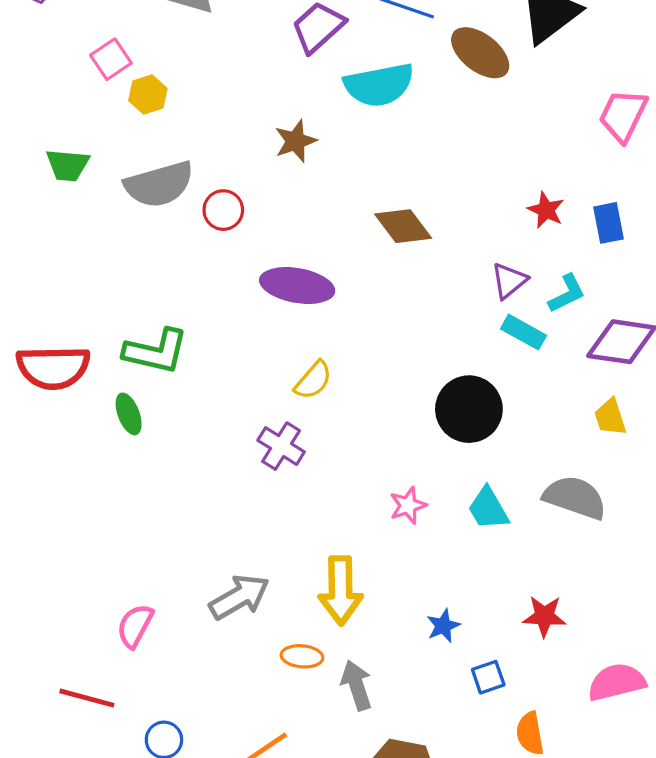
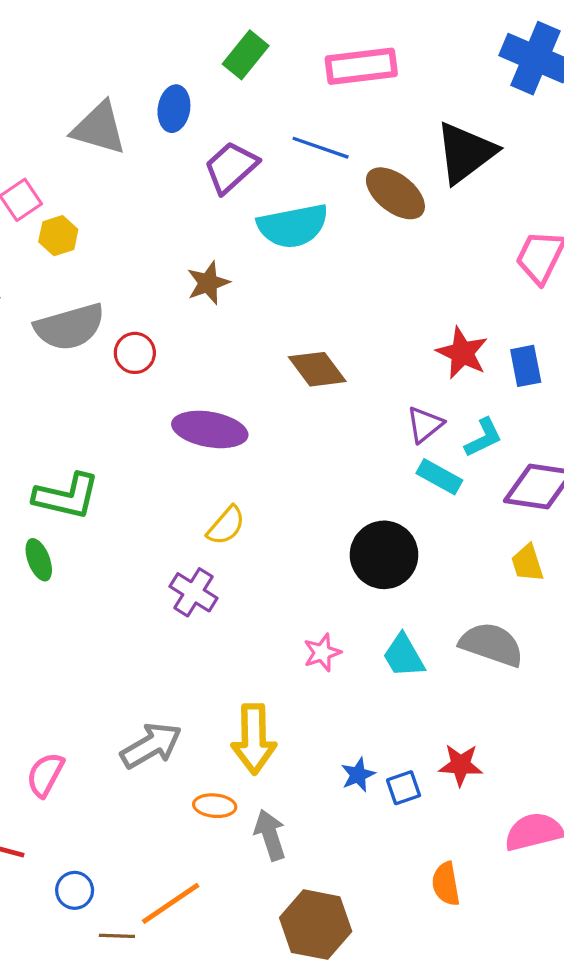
red star: (546, 210) -> (462, 353), size x1.4
blue square: (488, 677) -> (404, 788), moved

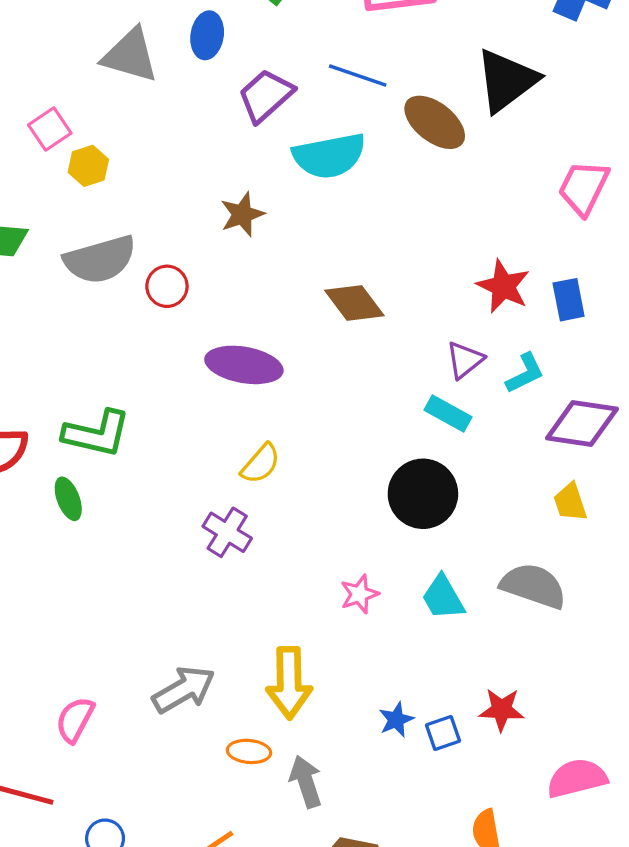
cyan rectangle: (439, 477) -> (448, 413), moved

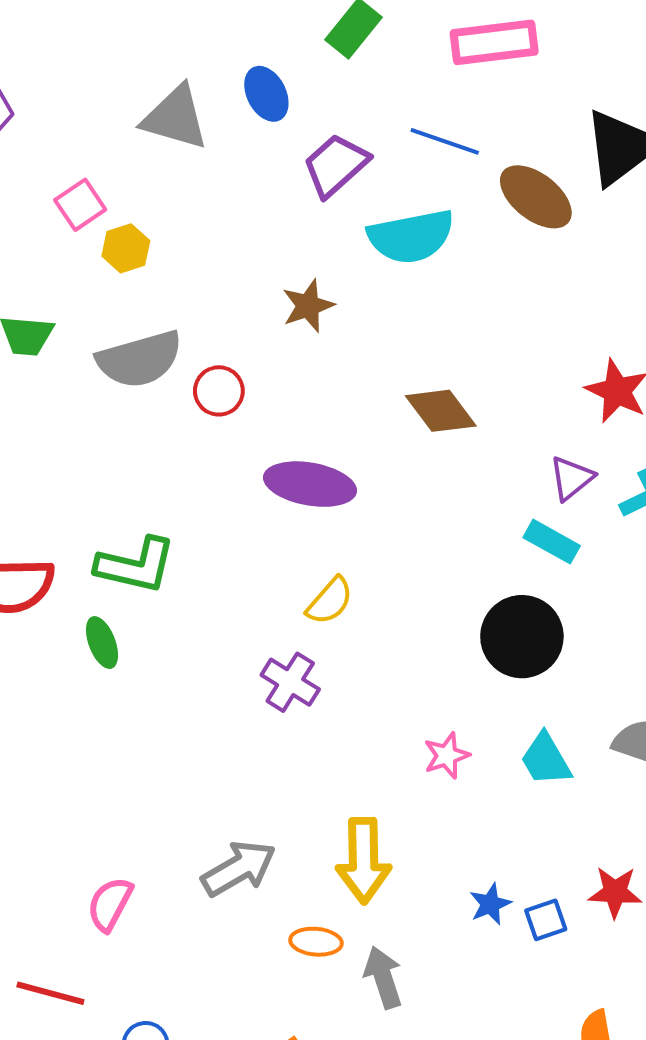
blue ellipse: (207, 35) -> (266, 94), turned -36

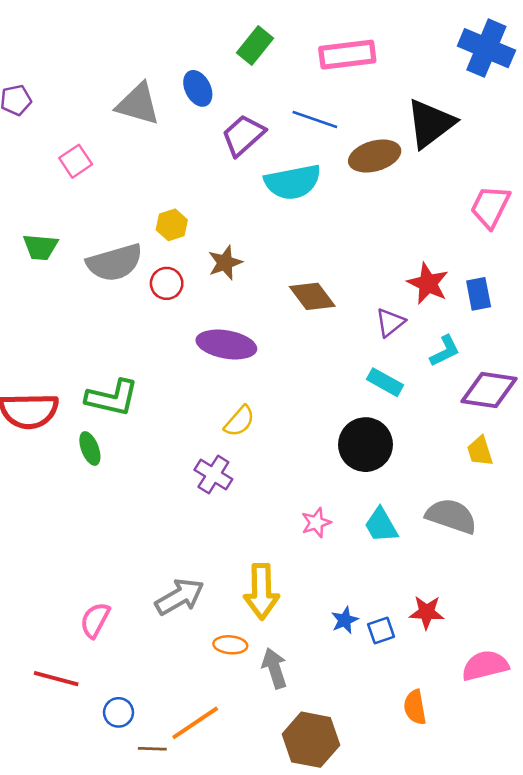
brown ellipse: (536, 197) -> (375, 156), turned -54
yellow hexagon: (126, 248) -> (172, 225), moved
brown star: (308, 306) -> (225, 263), moved
purple triangle: (571, 478) -> (390, 322), moved

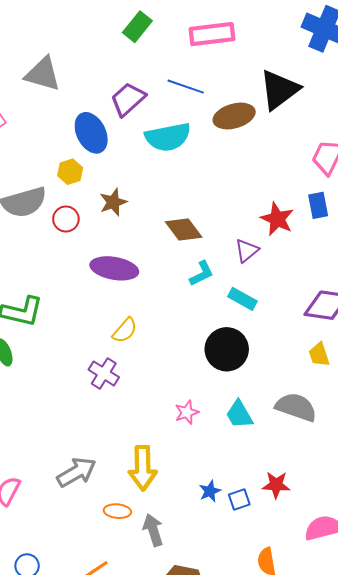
blue ellipse: (198, 88) -> (91, 133), moved, size x1.4
blue rectangle: (479, 294) -> (318, 205), moved
cyan L-shape: (445, 351) -> (201, 274), moved

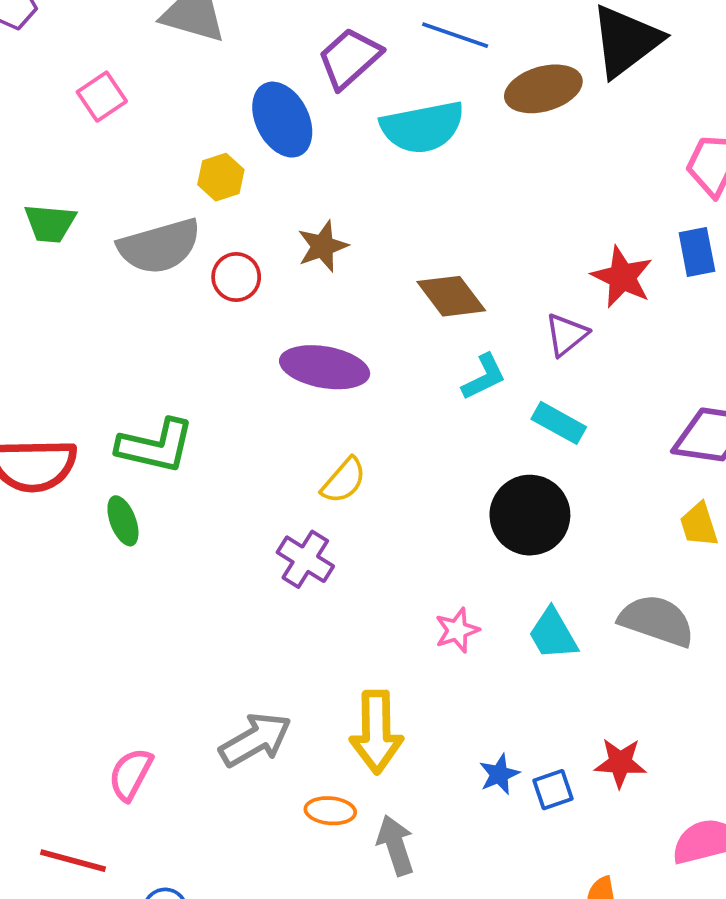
yellow hexagon: (70, 172) -> (221, 177), moved

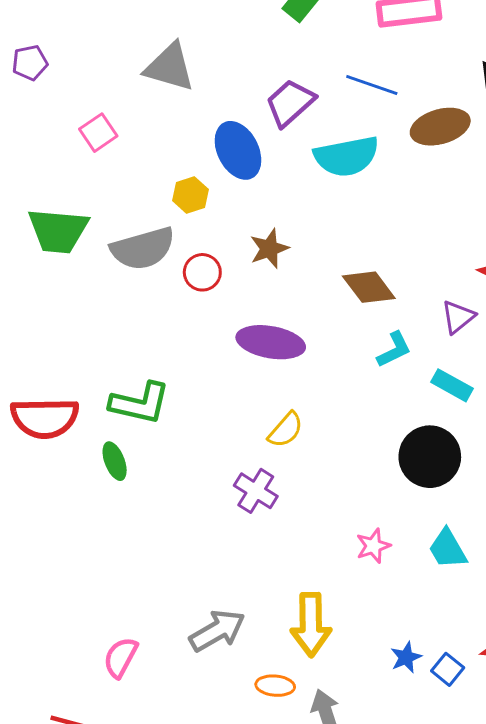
green trapezoid: (50, 223) -> (58, 231), size x1.5
blue square: (553, 790) -> (448, 669), turned -32

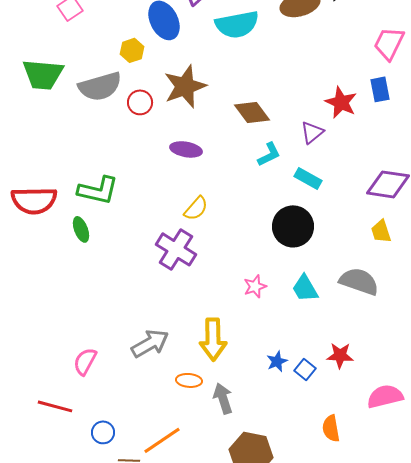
brown star: (269, 249) -> (185, 86), size x1.6
purple ellipse: (271, 342) -> (186, 149), size x0.7
purple cross: (256, 491) -> (176, 249), size x1.4

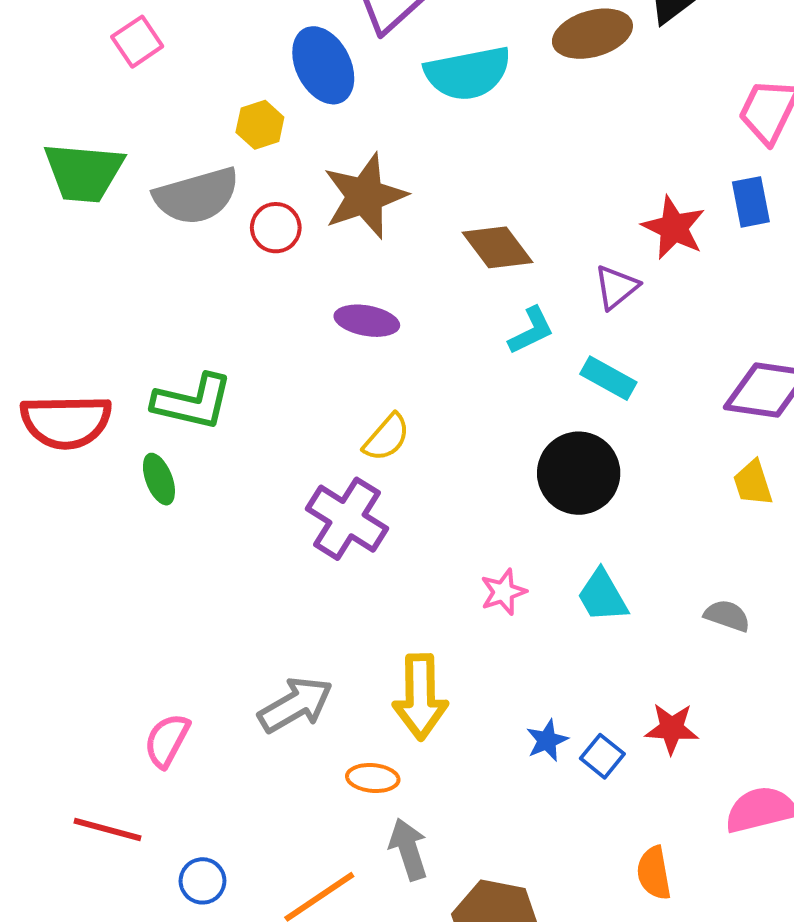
gray semicircle: (359, 281) -> (727, 616), moved, size x0.6
gray arrow: (223, 398) -> (408, 849), moved

